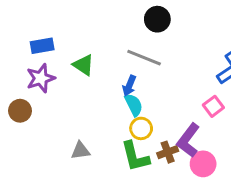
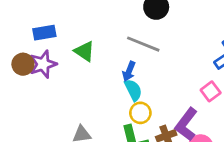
brown circle: (20, 111) -> (23, 64), moved

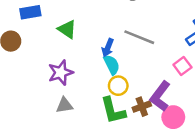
gray line: (143, 44) -> (139, 37), moved
purple star: (43, 64) -> (61, 73), moved

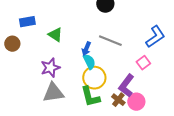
yellow circle: (118, 86) -> (94, 78), size x1.5
gray triangle: (64, 105) -> (53, 93), size x1.6
brown cross: (142, 107) -> (118, 100), moved, turned -32

